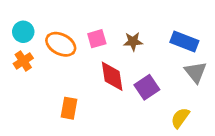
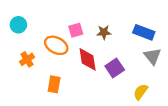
orange ellipse: (61, 44) -> (56, 45), moved
orange cross: (23, 61) -> (27, 59), moved

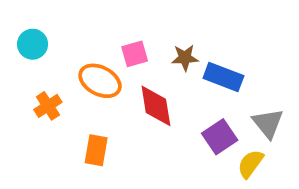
blue rectangle: (144, 32) -> (223, 77), moved
gray triangle: (153, 56) -> (268, 123), moved
purple square: (115, 68) -> (220, 137), moved

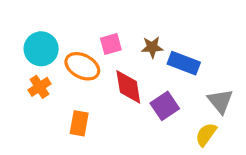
cyan circle: (33, 44) -> (41, 49), moved, size x1.4
purple square: (220, 137) -> (165, 106), moved

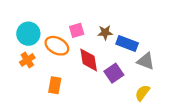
gray triangle: (220, 101) -> (146, 61), moved, turned -30

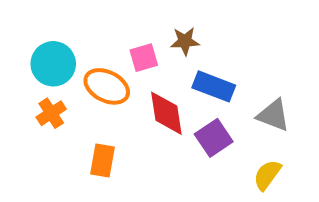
brown star: (105, 33) -> (185, 41), moved
blue rectangle: (127, 44) -> (214, 86), moved

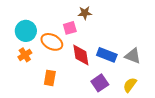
brown star: (185, 41) -> (85, 13), moved
blue rectangle: (214, 86) -> (107, 55), moved
purple square: (214, 138) -> (100, 83), moved

